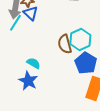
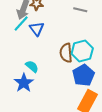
blue triangle: (31, 13) -> (37, 29), moved

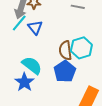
cyan semicircle: (32, 66) -> (32, 65), size x1.5
blue pentagon: (83, 75) -> (65, 71), moved

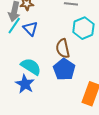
cyan hexagon: (81, 48) -> (83, 28), moved

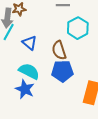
blue triangle: (30, 29) -> (30, 43), moved
blue pentagon: (64, 69) -> (62, 71), turned -30

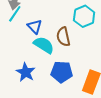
cyan semicircle: (29, 71) -> (44, 45), moved
blue pentagon: (62, 71) -> (62, 72), moved

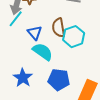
cyan hexagon: (84, 16) -> (74, 37), moved
brown semicircle: (63, 37) -> (59, 28), moved

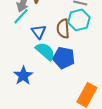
cyan hexagon: (74, 37) -> (79, 20), moved
blue pentagon: (59, 80) -> (64, 58), moved

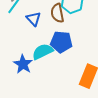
cyan semicircle: (45, 51) -> (43, 52), moved, turned -60

